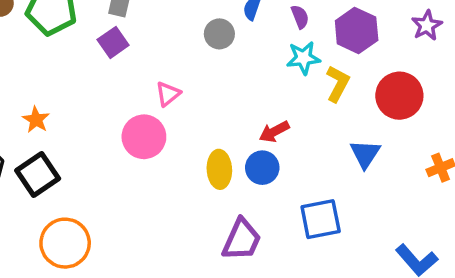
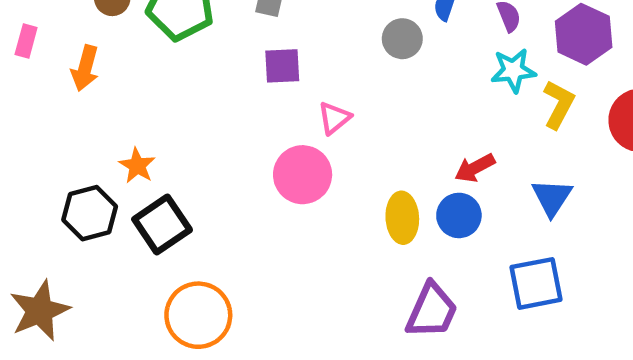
purple square: (113, 42) -> (282, 66), moved, turned 32
orange star: (36, 120) -> (137, 166), moved
blue triangle: (365, 154) -> (552, 197), moved

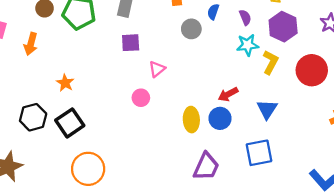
orange star: (137, 166) -> (65, 83), moved
pink circle: (303, 175) -> (141, 98), size x0.6

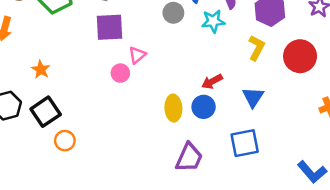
purple square: (131, 43) -> (109, 27), size x1.4
cyan star: (248, 45) -> (213, 21), moved
pink circle: (141, 98) -> (120, 73), moved
orange circle: (88, 169) -> (65, 141), moved, size x0.6

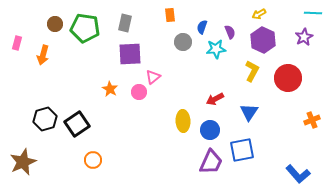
orange star: (41, 69) -> (110, 89), moved
blue circle: (204, 107) -> (210, 130), moved
orange circle: (65, 141) -> (93, 160), moved
purple trapezoid: (189, 158) -> (211, 162), moved

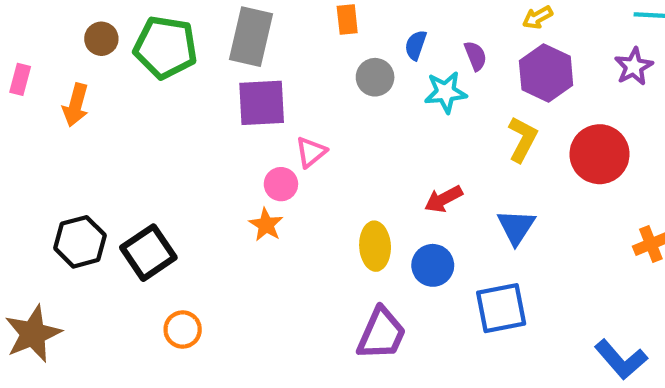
gray rectangle: (125, 23) -> (251, 37), size x1.5
orange star: (110, 89) -> (266, 225), moved
purple trapezoid: (211, 162) -> (381, 334), moved

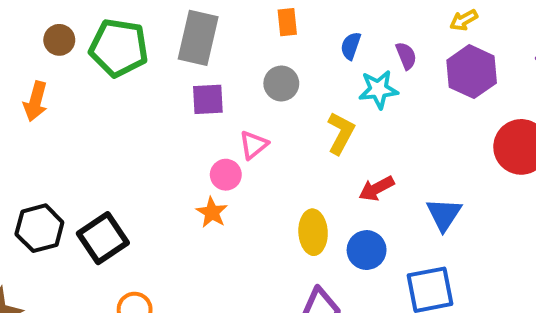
gray circle: (375, 77) -> (281, 83), moved
purple square: (262, 103) -> (208, 99), size x0.7
yellow L-shape: (523, 139) -> (341, 133), moved

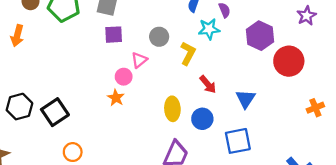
purple hexagon: (472, 72) -> (260, 36), moved
gray circle: (281, 83) -> (159, 37), moved
red arrow: (376, 189) -> (208, 84), turned -102

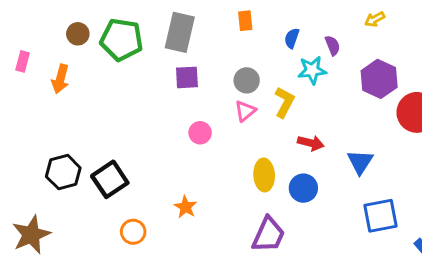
pink triangle: (139, 60) -> (245, 111), moved
red arrow: (208, 84) -> (311, 143), turned -36
orange star: (116, 98) -> (186, 207), moved
blue square: (238, 141) -> (381, 216), moved

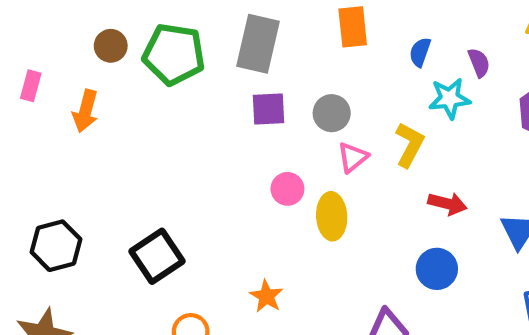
orange rectangle: (245, 21) -> (353, 27), size x1.4
gray circle: (247, 80) -> (332, 113), moved
black hexagon: (63, 172) -> (56, 246), moved
yellow ellipse: (264, 175) -> (332, 216), moved

